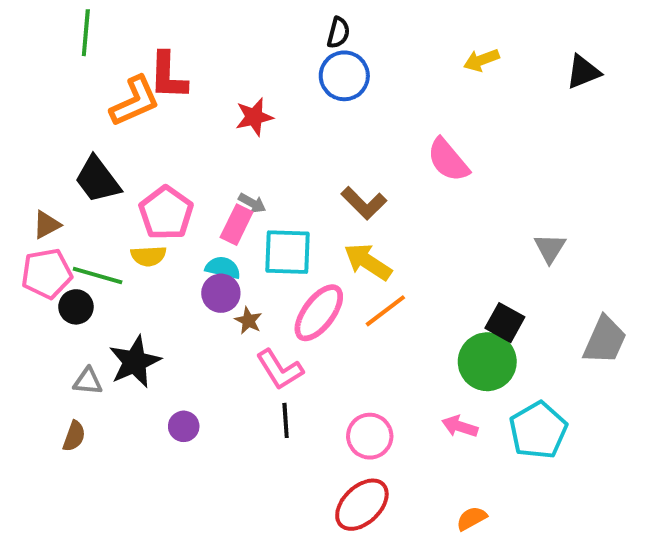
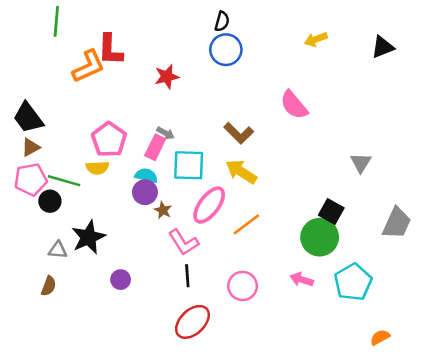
black trapezoid: (98, 180) -> (28, 118), moved
orange line: (385, 311) -> (246, 224), moved
red ellipse: (362, 505) -> (192, 322), moved
orange semicircle: (472, 518) -> (380, 337), moved

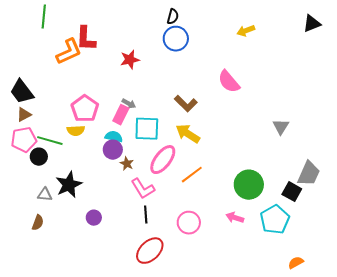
black triangle: (383, 47) -> (312, 24), moved
black square: (331, 211) -> (292, 192), moved

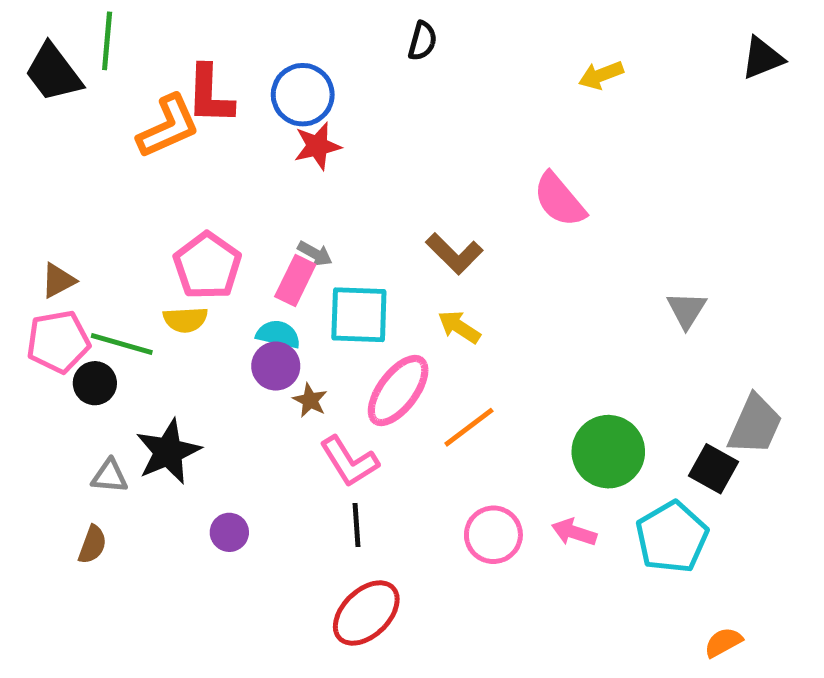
blue circle: (176, 39) -> (303, 95), moved
black trapezoid: (22, 92) -> (53, 73), moved
yellow arrow: (188, 134) -> (459, 327), size x0.7
pink circle: (189, 223) -> (493, 535), moved

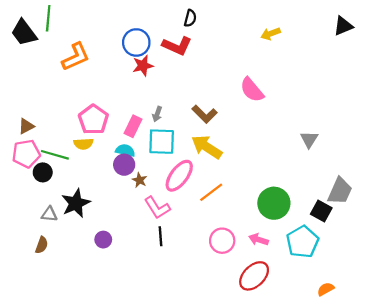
red L-shape: (210, 95) -> (177, 46), moved, turned -68
gray arrow: (315, 254) -> (157, 114), moved, turned 80
yellow arrow: (459, 327) -> (207, 147), size x1.6
red ellipse: (366, 613) -> (254, 276), moved

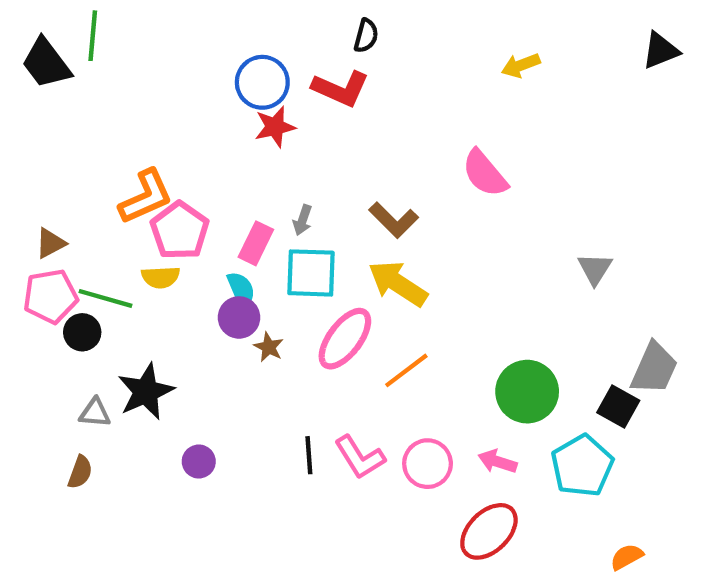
orange L-shape: (76, 57) -> (146, 197), moved
cyan semicircle: (125, 150) -> (241, 290), turned 54
pink L-shape: (157, 208) -> (360, 457), moved

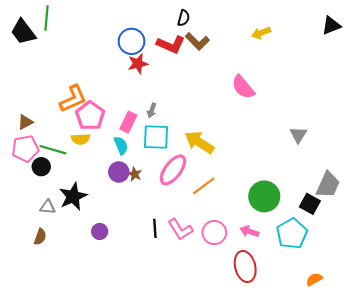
brown L-shape: (394, 220) -> (197, 41), moved
purple circle: (239, 317) -> (119, 172), moved
red ellipse: (489, 531) -> (245, 267), turned -60

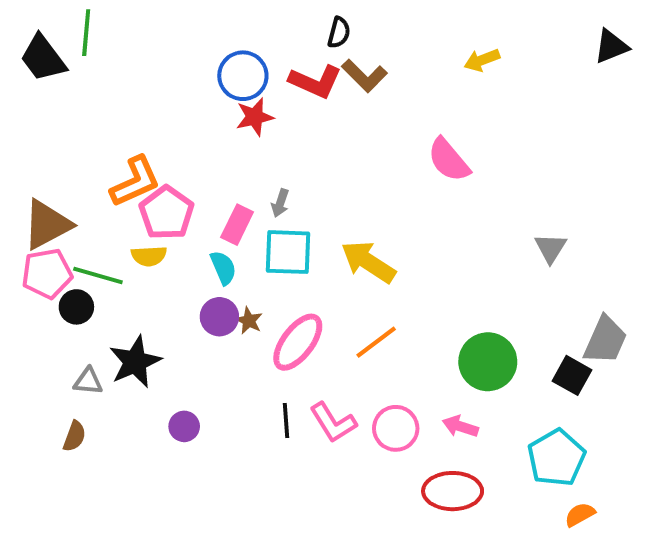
brown triangle: (25, 122) -> (47, 225), size x1.8
pink ellipse: (173, 170) -> (298, 342), moved
cyan pentagon: (292, 234) -> (556, 458), moved
red ellipse: (245, 267) -> (453, 491), turned -76

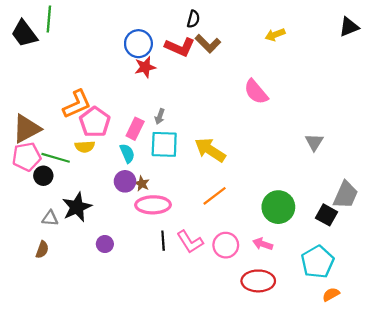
pink ellipse: (298, 342) -> (153, 205), moved, turned 52

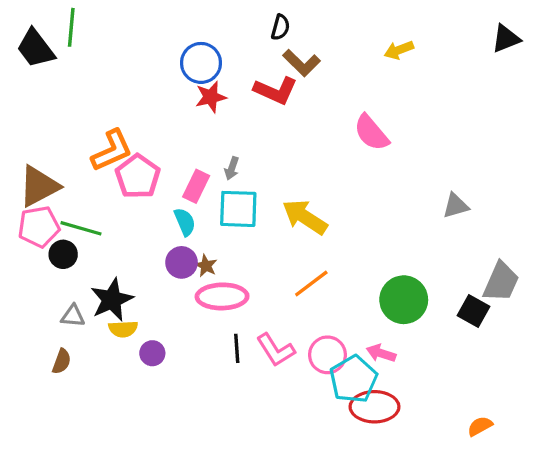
red L-shape: (180, 47) -> (276, 91), moved
gray triangle: (314, 142) -> (456, 206), turned 42
yellow semicircle: (85, 147) -> (123, 329), moved
cyan pentagon: (318, 262) -> (353, 379), moved

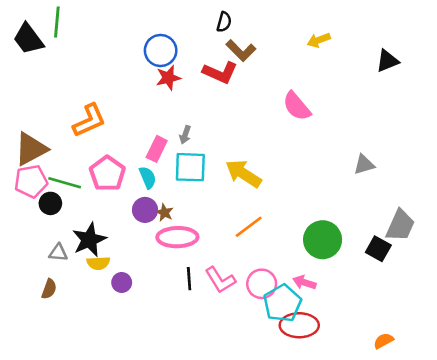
black triangle: (506, 39) -> (387, 61), moved
pink pentagon: (138, 176) -> (107, 174), moved

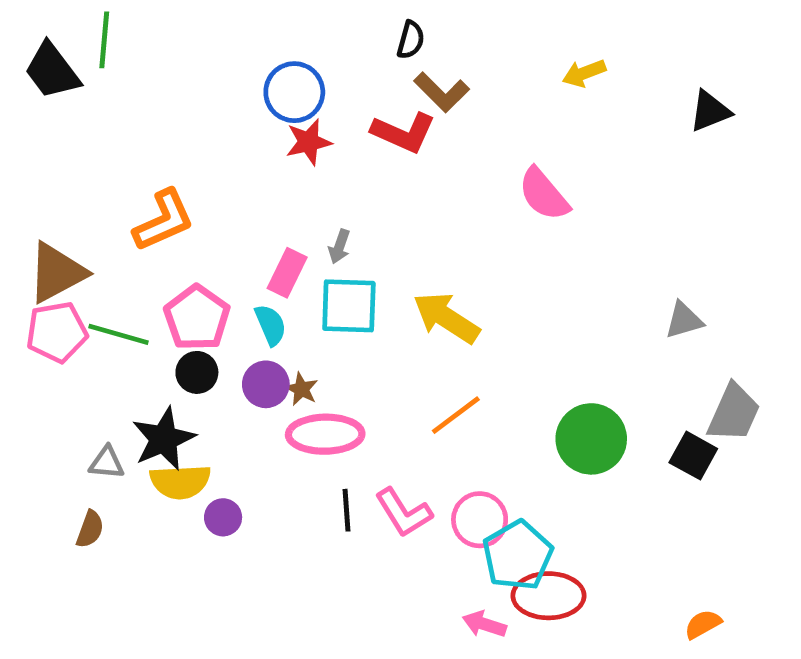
gray triangle: (364, 165) -> (684, 320), moved
black circle: (50, 203) -> (197, 372), moved
yellow semicircle: (98, 263) -> (180, 482), size x1.4
pink arrow: (304, 282) -> (484, 624), moved

